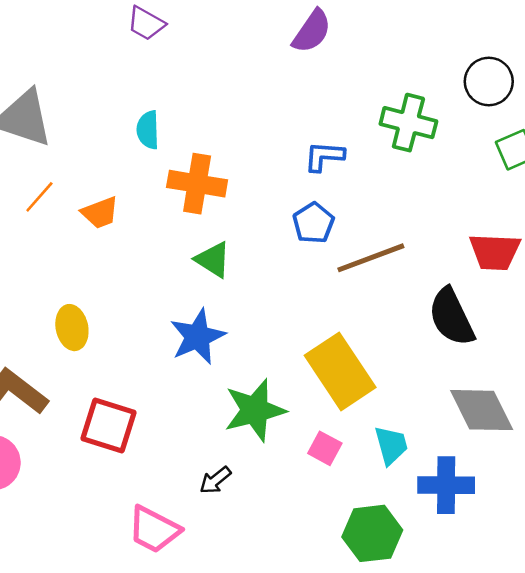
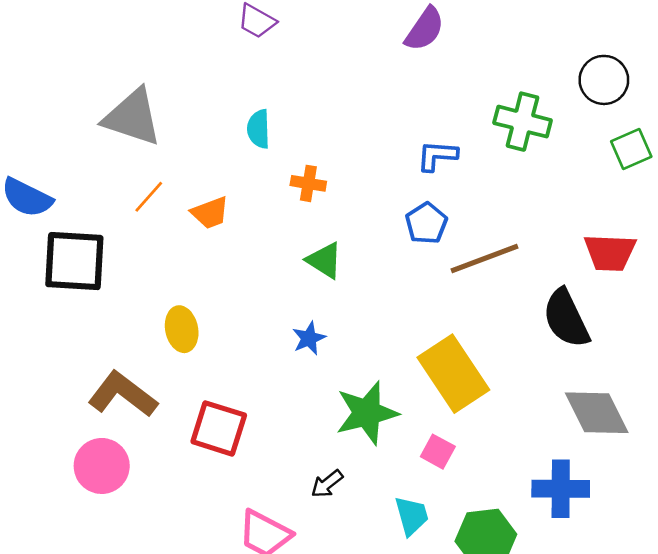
orange cross: (197, 184) -> (308, 183), size x0.6
blue star: (198, 337) -> (309, 338), size x0.6
cyan trapezoid: (391, 445) -> (412, 516), moved

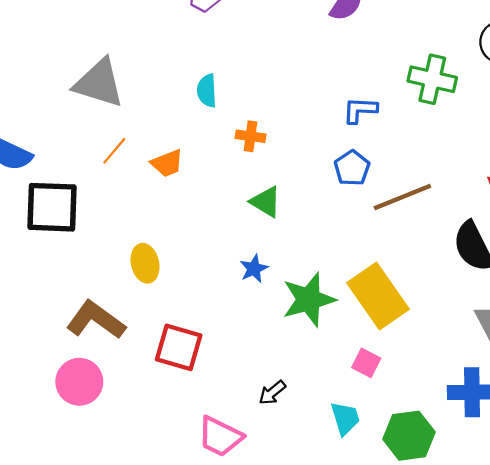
green star: (367, 413) -> (309, 300), moved

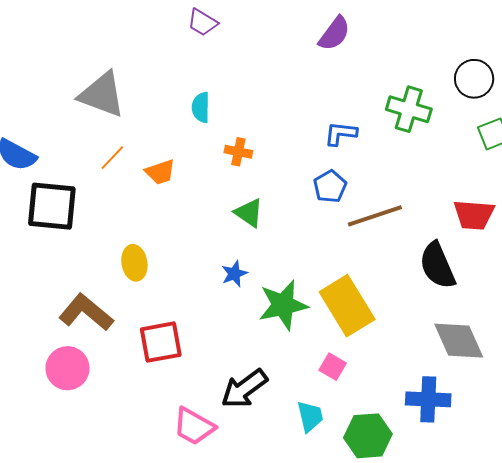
red square: (179, 347) -> (161, 342), turned -30
black arrow: (272, 393) -> (244, 389), size x1.8

